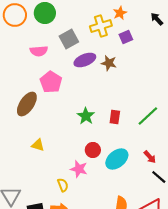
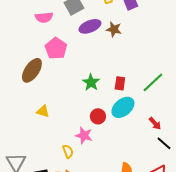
cyan ellipse: (117, 159) -> (123, 107), moved

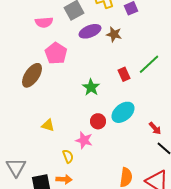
green line: (153, 82) -> (149, 64), moved
red rectangle: (120, 83) -> (124, 74), moved, turned -32
yellow triangle: (43, 111) -> (48, 125), moved

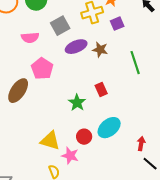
green line: (149, 64) -> (135, 63), moved, turned -65
red rectangle: (124, 74) -> (101, 90), moved
yellow triangle: (48, 125) -> (50, 141), moved, size x1.5
red arrow: (155, 128) -> (141, 144), turned -128

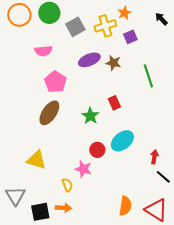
gray square: (60, 26) -> (75, 27), moved
brown ellipse: (18, 91) -> (49, 113), moved
yellow triangle: (50, 141) -> (36, 160), moved

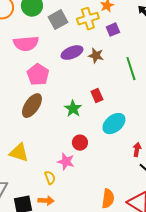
pink semicircle: (43, 51) -> (26, 44), size x1.4
cyan ellipse: (122, 141) -> (114, 124), moved

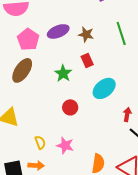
purple ellipse: (72, 53) -> (58, 31), moved
brown star: (96, 56) -> (86, 34), moved
pink star: (66, 162) -> (65, 145), moved

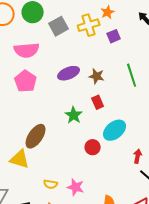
pink pentagon: (28, 39) -> (26, 81), moved
brown ellipse: (22, 70) -> (36, 136), moved
red circle: (70, 107) -> (93, 147), moved
yellow semicircle: (40, 142) -> (51, 184), turned 120

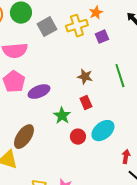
purple ellipse: (69, 73) -> (39, 92), moved
red circle: (93, 147) -> (78, 137), moved

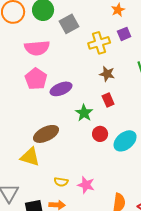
yellow cross: (77, 26) -> (99, 43), moved
cyan ellipse: (103, 131) -> (125, 141), moved
brown ellipse: (24, 137) -> (46, 134), turned 30

